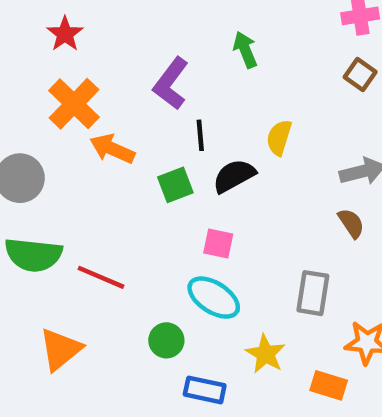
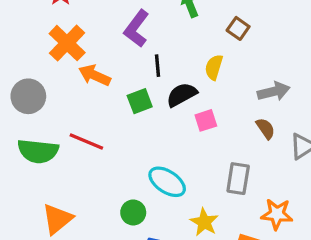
brown square: (360, 74) -> (238, 28), moved
pink square: (218, 243) -> (206, 120), moved, turned -30
red line: (101, 277) -> (86, 141), moved

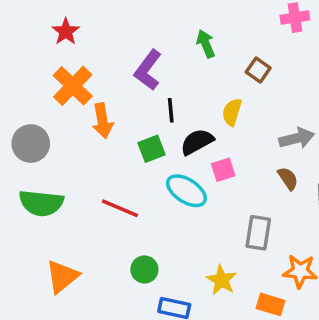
orange arrow: (94, 75) -> (102, 121), turned -124
red line: (86, 141) -> (120, 208), moved
cyan ellipse: (167, 182) -> (186, 191), moved

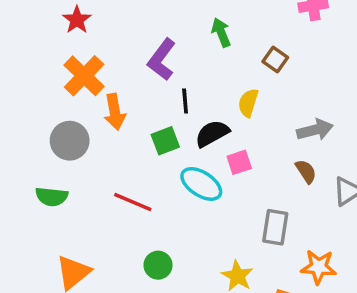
gray circle: (31, 144) -> (70, 141), moved
green semicircle: (41, 203) -> (52, 197), size x0.7

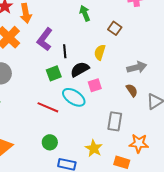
purple L-shape: (162, 60) -> (45, 39), moved
orange arrow: (115, 112) -> (26, 13), moved
red line: (133, 202) -> (48, 107), moved

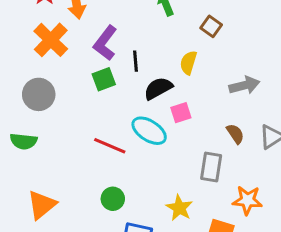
green square: (54, 73) -> (104, 79), moved
brown semicircle: (132, 90) -> (235, 134), moved

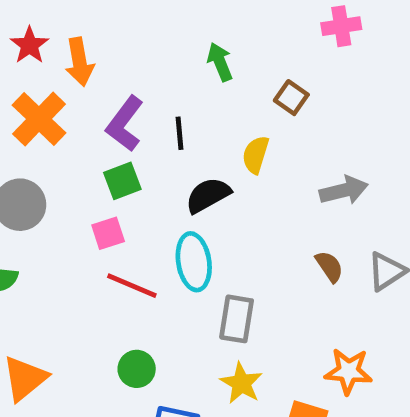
black line: (135, 61) -> (179, 133), moved
pink square: (181, 113) -> (108, 233), moved
cyan ellipse: (149, 131) -> (194, 262), turned 48
gray rectangle: (211, 167) -> (237, 319), moved

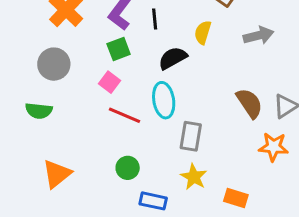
gray arrow: (344, 190) -> (258, 35), moved
pink square: (108, 233) -> (110, 82), turned -35
brown semicircle: (329, 267) -> (249, 103), size x1.5
orange star: (348, 371) -> (274, 147), moved

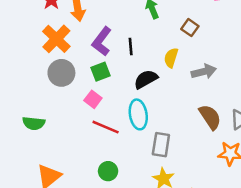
gray arrow: (258, 35) -> (204, 72), moved
gray circle: (54, 64) -> (61, 73), moved

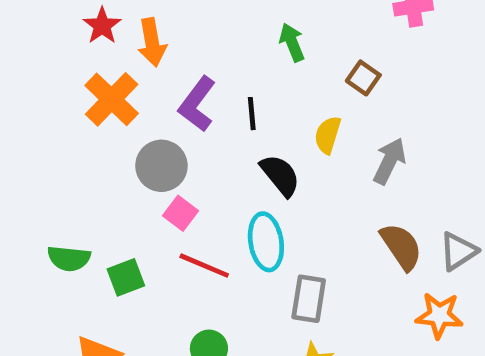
green square: (100, 72) -> (126, 277), moved
gray arrow: (204, 72) -> (389, 161), turned -50
gray circle: (61, 73) -> (161, 166), moved
black semicircle: (146, 79) -> (280, 175), turned 80

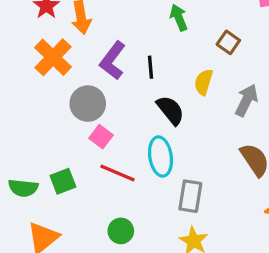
green semicircle: (69, 258) -> (23, 188), moved

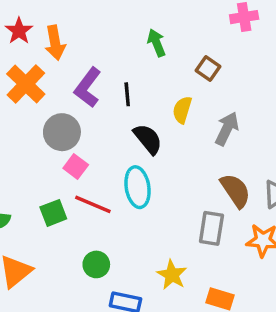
green square: (63, 181) -> (53, 213), moved
gray rectangle: (190, 196) -> (211, 228), moved

